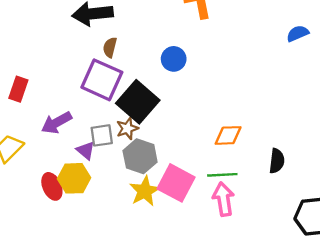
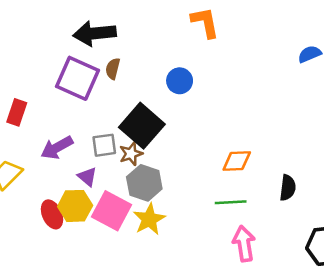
purple square: (102, 80) -> (78, 78), moved
gray square: (102, 135) -> (104, 145), moved
pink square: (176, 183) -> (112, 211), moved
pink arrow: (223, 199) -> (244, 244), moved

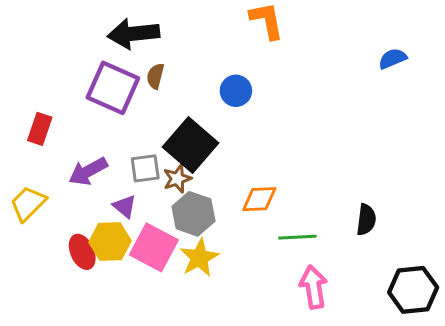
orange diamond: (237, 161) -> (259, 199), moved

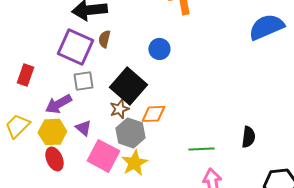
blue semicircle: (393, 59) -> (266, 27), size x1.8
gray square: (145, 168) -> (83, 81), moved
orange diamond: (259, 199) -> (153, 114), moved
yellow hexagon: (110, 242) -> (52, 132), moved

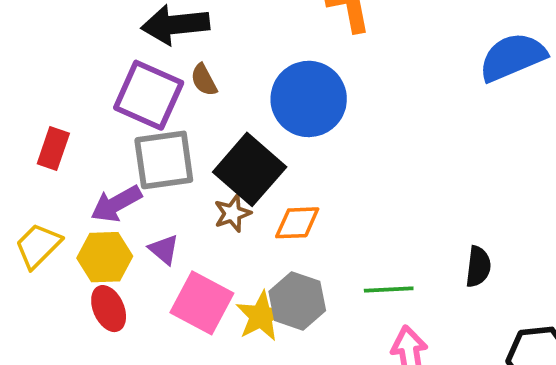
brown semicircle: (104, 39) -> (204, 80), turned -42
blue circle: (159, 49) -> (309, 99), size x1.8
gray square: (83, 81) -> (164, 160), size x1.6
gray hexagon: (130, 133) -> (297, 301), moved

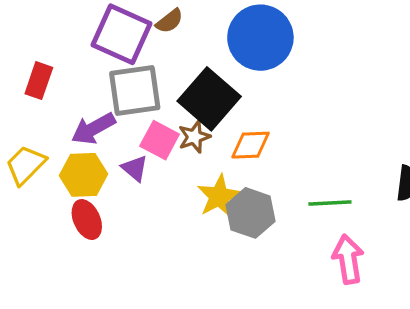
brown semicircle: (204, 80) -> (169, 21), turned -100
pink square: (202, 303) -> (160, 140), moved, size x0.7
yellow star: (261, 316) -> (219, 196), moved

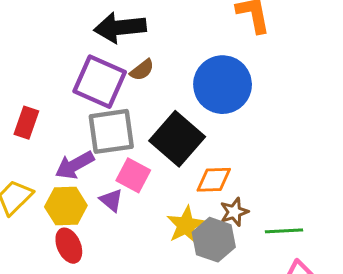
brown star: (194, 137) -> (234, 212), moved

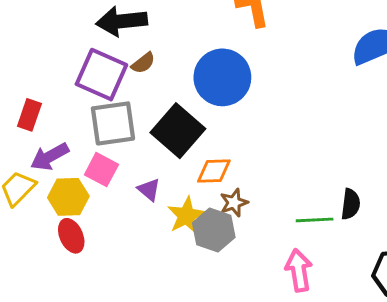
purple arrow: (75, 165) -> (50, 157), moved
pink square: (133, 175) -> (101, 170), moved
purple triangle: (111, 200) -> (149, 190), moved
green line: (284, 231) -> (315, 220), moved

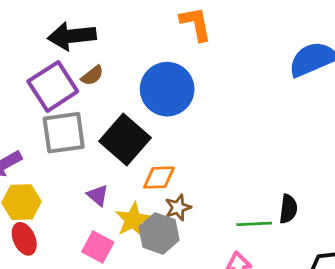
purple square: (101, 75) -> (53, 86), turned 33
pink square: (101, 170) -> (98, 247), moved

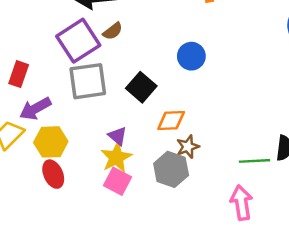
blue circle: (167, 89) -> (191, 56), moved, size x0.6
black square: (125, 139) -> (141, 87), size x0.7
yellow star: (133, 220) -> (116, 157), moved

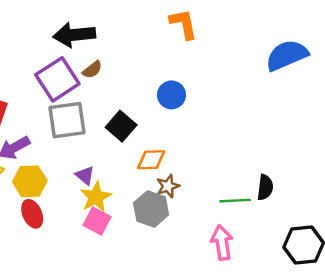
purple triangle: (118, 136) -> (85, 175), moved

